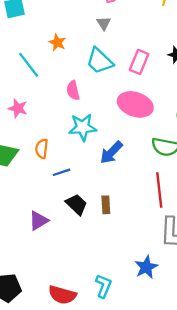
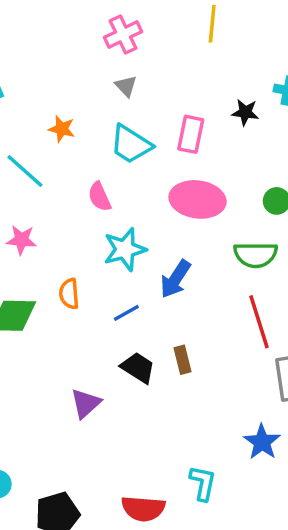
blue line: (61, 172) -> (126, 313), moved

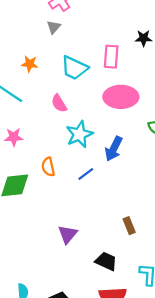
gray triangle: (126, 86) -> (54, 27), moved, turned 32
brown rectangle: (183, 360) -> (129, 226), moved
black trapezoid: (138, 368) -> (106, 261), moved

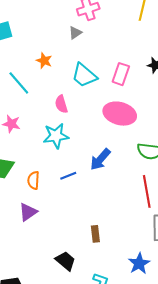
cyan star: (79, 134) -> (56, 136), moved
orange semicircle: (48, 167) -> (33, 180), moved
purple triangle: (68, 234) -> (28, 212), moved

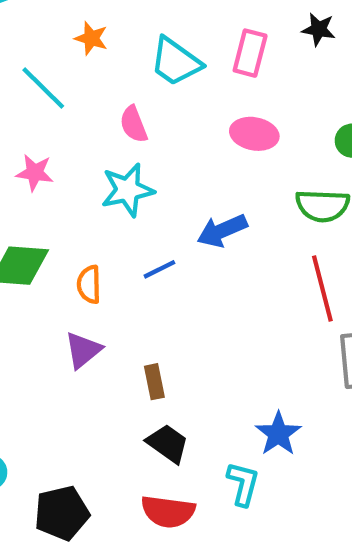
pink ellipse: (120, 114) -> (254, 134), size x0.7
blue arrow: (100, 159) -> (222, 231), turned 30
brown rectangle: (95, 234) -> (154, 382), moved
blue star: (139, 264) -> (278, 434), moved

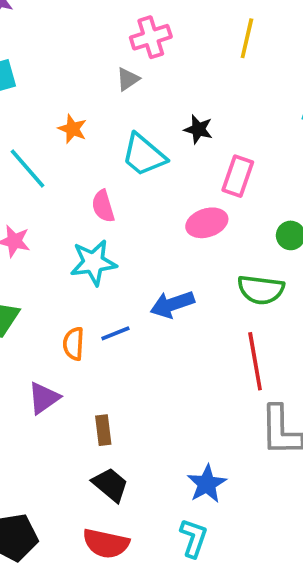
black star: (319, 29) -> (198, 129), moved
pink rectangle: (250, 53) -> (238, 176), moved
pink ellipse: (254, 134) -> (207, 223), turned -33
orange semicircle: (89, 284) -> (74, 344), moved
cyan L-shape: (243, 484) -> (194, 538), moved

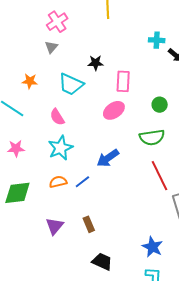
orange semicircle: (74, 344) -> (58, 182), moved, turned 90
brown rectangle: (103, 430) -> (89, 224), moved

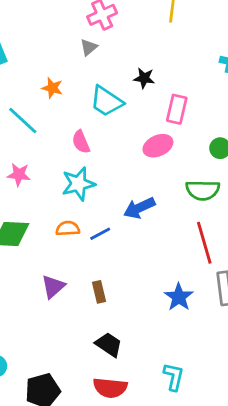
blue star: (152, 247) -> (179, 297), moved

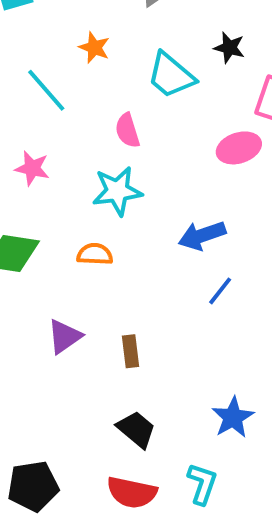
blue line: (100, 234) -> (220, 291), moved, turned -30
blue star: (179, 297) -> (233, 417), moved
cyan L-shape: (174, 377) -> (202, 484), moved

